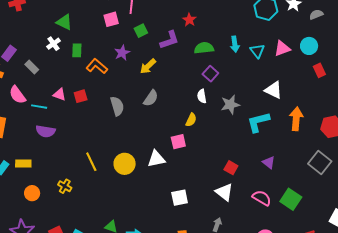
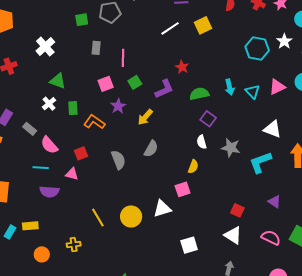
pink square: (111, 19) -> (106, 84), moved
pink triangle: (59, 94) -> (72, 174), moved
pink semicircle: (17, 95) -> (49, 145), moved
gray star: (230, 105) -> (231, 148), turned 30
yellow cross: (65, 186) -> (74, 245), turned -32

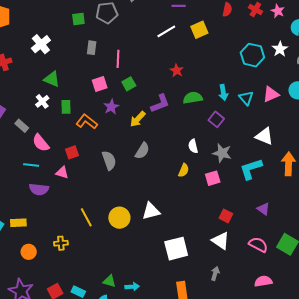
purple L-shape: (164, 89) -> (160, 103), moved
purple square: (208, 119) -> (216, 119), moved
pink square: (183, 189) -> (213, 178), moved
white square: (189, 245) -> (176, 249), size x1.4

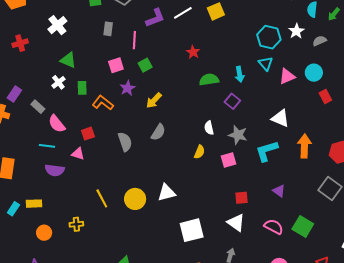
cyan triangle: (246, 98) -> (266, 64), moved
purple L-shape: (160, 103) -> (155, 18), moved
red square: (226, 216) -> (242, 198), turned -32

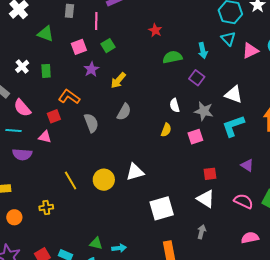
green triangle: (68, 60) -> (46, 34), moved
orange L-shape: (103, 103) -> (69, 97), moved
white triangle: (280, 118) -> (234, 95), moved

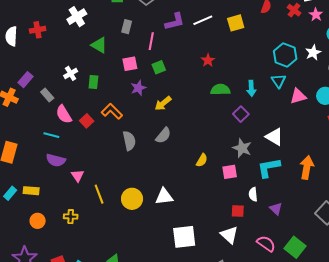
white semicircle: (175, 105) -> (253, 194), moved
red square: (54, 116) -> (87, 121), moved, turned -32
pink triangle: (45, 137) -> (77, 176), moved, turned 32

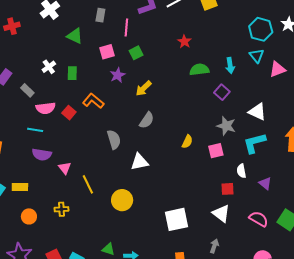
pink semicircle: (64, 114) -> (46, 108), turned -60
gray semicircle: (129, 141) -> (114, 140), moved
white triangle: (164, 196) -> (139, 162), moved
yellow circle: (132, 199) -> (122, 200), moved

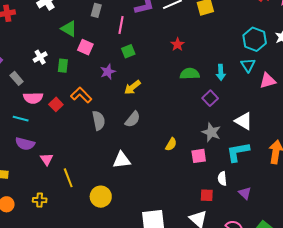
pink square: (107, 52) -> (85, 47), moved, turned 35
gray semicircle: (114, 140) -> (99, 121), moved

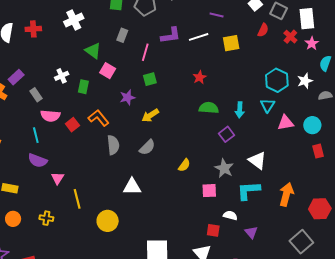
cyan line: (21, 119) -> (36, 135), turned 56
yellow semicircle: (171, 144) -> (184, 165), moved
white semicircle: (222, 179) -> (230, 215), turned 104

